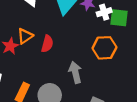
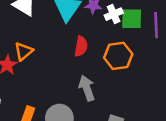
red semicircle: (47, 44) -> (81, 46), moved

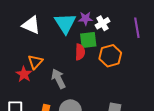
green square: (132, 19) -> (88, 40), moved
gray arrow: (87, 88) -> (58, 79), moved

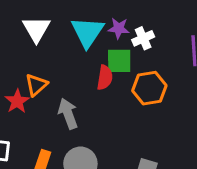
white triangle: (31, 25) -> (36, 29), turned 30

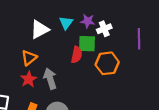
white triangle: (36, 29) -> (40, 29), moved, turned 30
cyan triangle: (87, 32) -> (66, 23), size x0.6
red star: (17, 101) -> (29, 79), moved

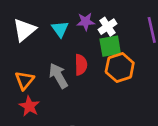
white triangle: (40, 29) -> (24, 30), moved
green square: (87, 44) -> (110, 46), moved
gray arrow: (50, 79) -> (58, 76), moved

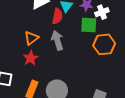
green square: (110, 46) -> (89, 25), moved
red semicircle: (81, 65) -> (57, 16), moved

